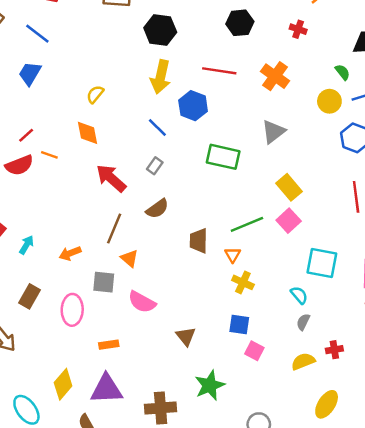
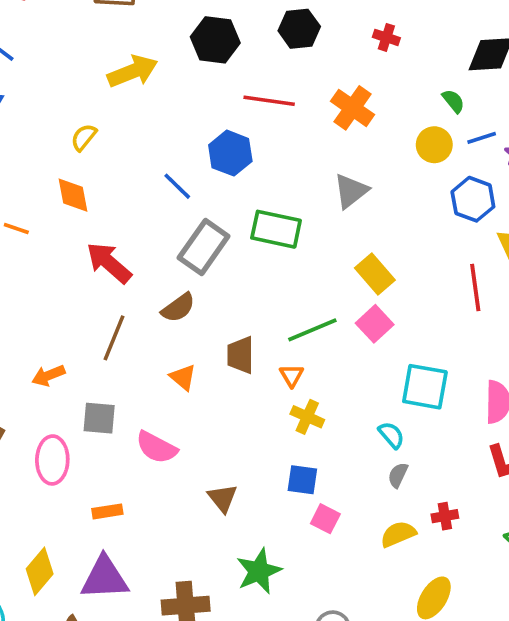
black hexagon: (160, 30) -> (215, 40), moved
yellow arrow: (161, 77) -> (133, 71), moved, turned -124
gray rectangle: (155, 166) -> (204, 247), moved, size x2.0
orange triangle: (129, 258) -> (183, 377), moved

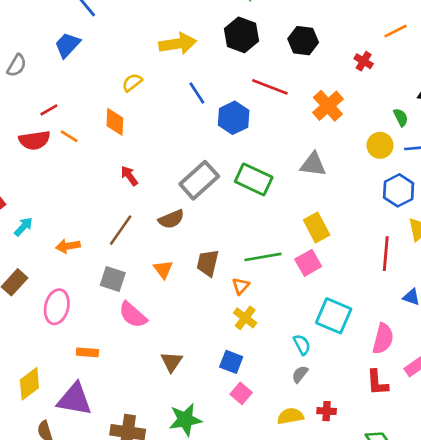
blue line: (177, 186) -> (197, 93), moved
gray triangle: (351, 191) -> (313, 164), turned 32
red arrow: (109, 263) -> (129, 176), size x0.6
gray square: (99, 418) -> (113, 279), moved

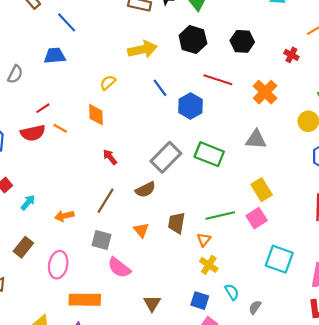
blue trapezoid: (67, 45) -> (55, 56), turned 45
cyan semicircle: (302, 345) -> (232, 292), moved
orange rectangle: (87, 352) -> (85, 300), size x1.8

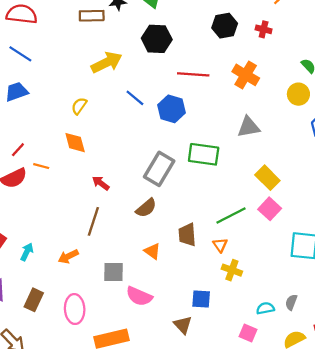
black hexagon: (242, 41) -> (225, 26), moved
brown line: (106, 201) -> (93, 221), moved
cyan semicircle: (232, 292) -> (265, 308), moved, turned -56
blue square: (200, 301) -> (201, 299), moved

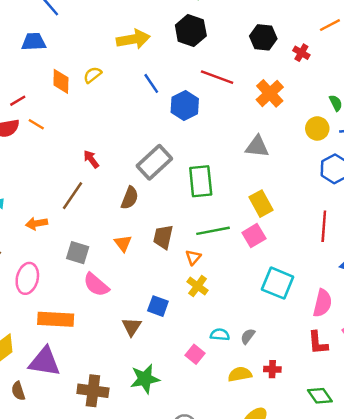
orange diamond: (75, 143) -> (61, 81), moved
green rectangle: (204, 154) -> (201, 181), moved, turned 60
brown semicircle: (146, 208) -> (130, 198), turned -45

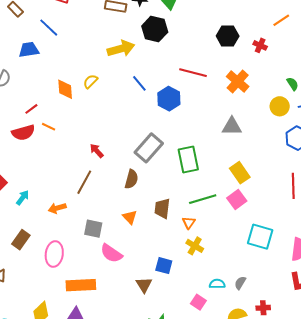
black hexagon: (191, 30) -> (155, 29), moved
blue trapezoid: (34, 42) -> (29, 50), moved

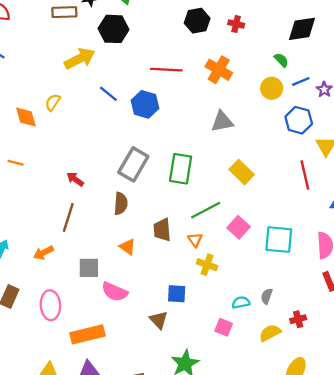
green rectangle: (188, 160) -> (181, 169), turned 32
pink square: (237, 200) -> (238, 227), moved

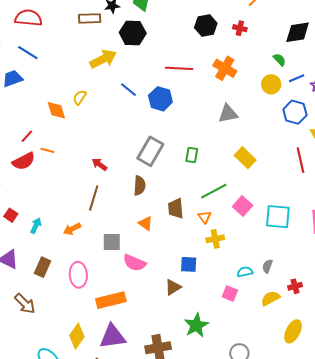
green rectangle: (181, 169) -> (192, 155), size x0.6
yellow cross: (207, 265) -> (215, 239), turned -30
brown triangle: (159, 320) -> (173, 287), turned 42

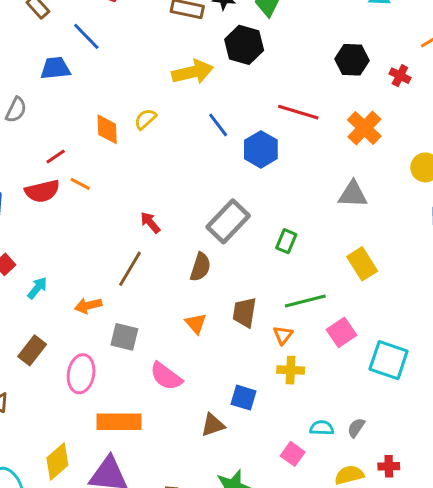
gray square: (112, 242) -> (124, 337), moved

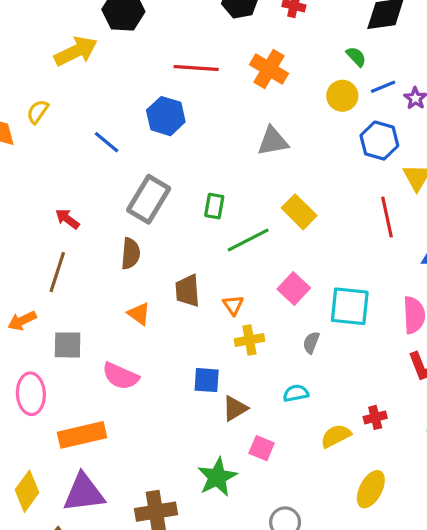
blue line: (218, 125) -> (107, 142), moved
green line: (305, 301) -> (248, 240), moved
brown triangle: (213, 425) -> (235, 408), moved
gray semicircle: (356, 428) -> (311, 343), moved
pink square: (293, 454) -> (262, 448), moved

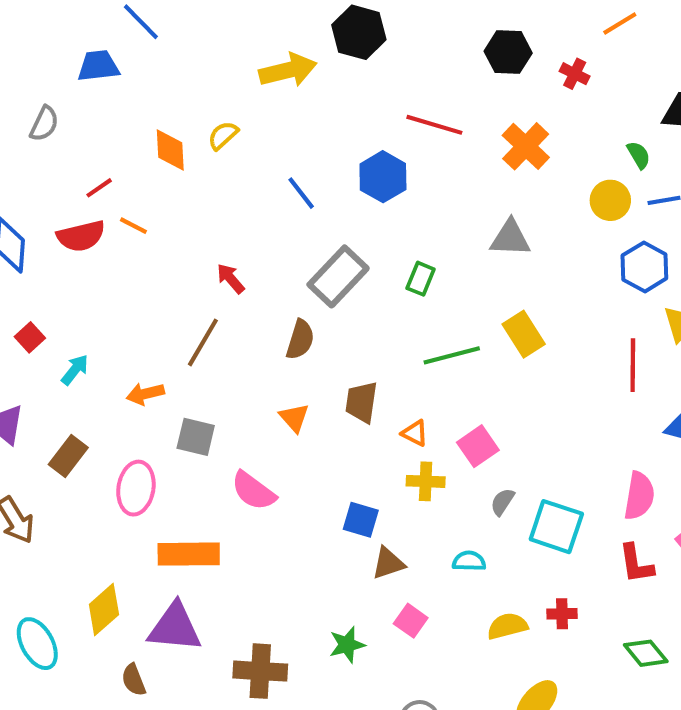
green rectangle: (214, 206) -> (421, 279), moved
pink square: (294, 288) -> (478, 446), moved
orange triangle: (233, 305) -> (415, 433), turned -40
cyan square: (350, 306) -> (556, 527), moved
green star: (217, 477) -> (347, 645), size x0.7

